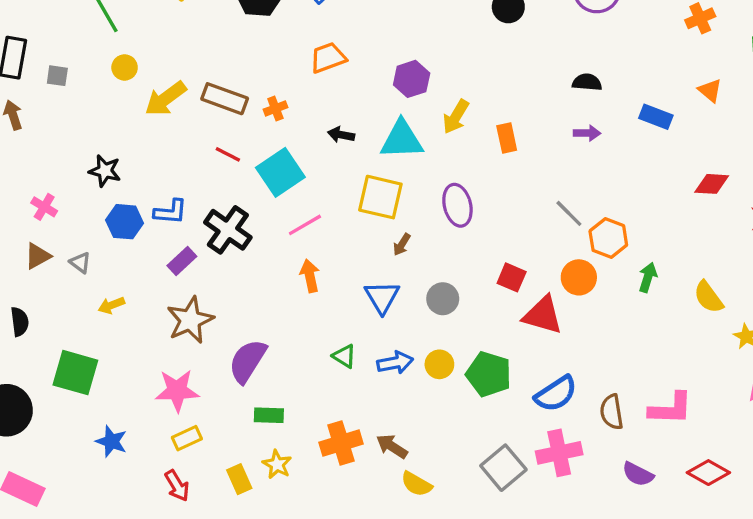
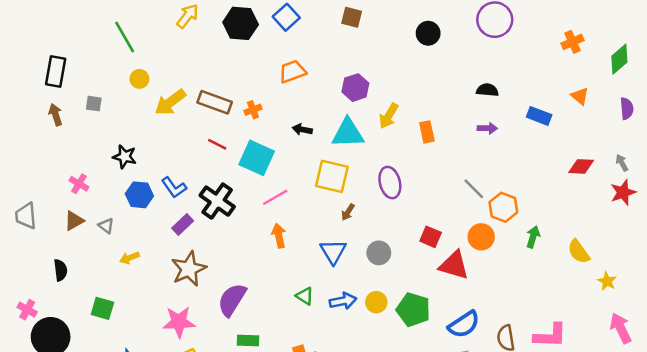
gray square: (57, 76) -> (94, 104), moved
cyan square: (280, 172) -> (257, 158), turned -32
blue L-shape: (170, 212) -> (174, 187), turned 50
green square: (75, 373) -> (102, 308), size x0.7

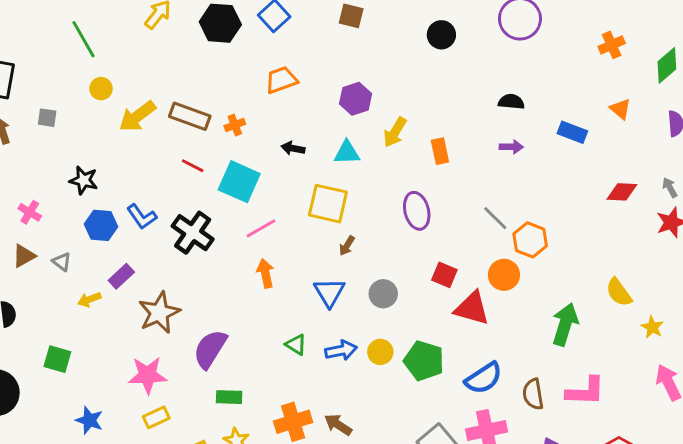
cyan triangle: (348, 133) -> (347, 153), size x0.7
purple ellipse: (390, 183) -> (417, 211), moved
purple rectangle: (183, 224) -> (121, 276), moved
green arrow: (533, 237) -> (565, 324), moved, size x1.6

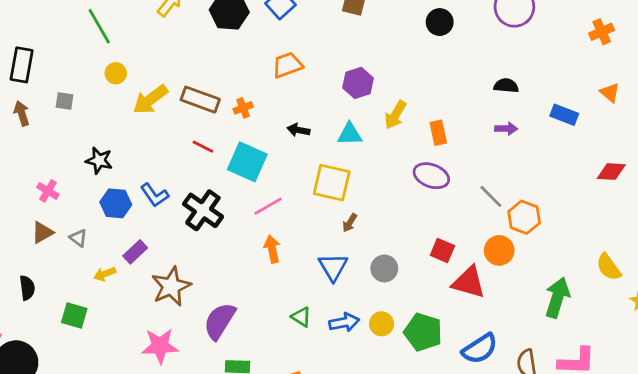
purple ellipse: (417, 211) -> (431, 176), moved, turned -56
green square: (57, 359) -> (74, 315), moved

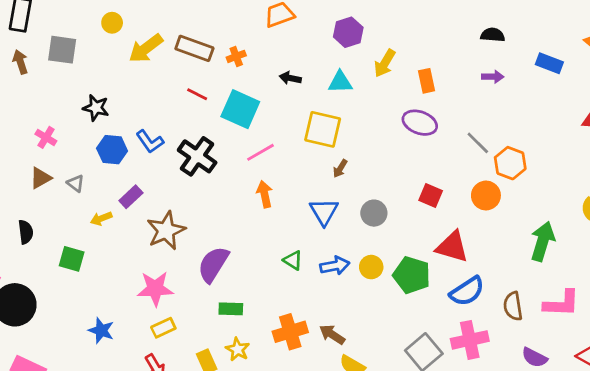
gray square: (65, 101) -> (62, 50), size x1.6
red triangle: (469, 282) -> (452, 247), moved

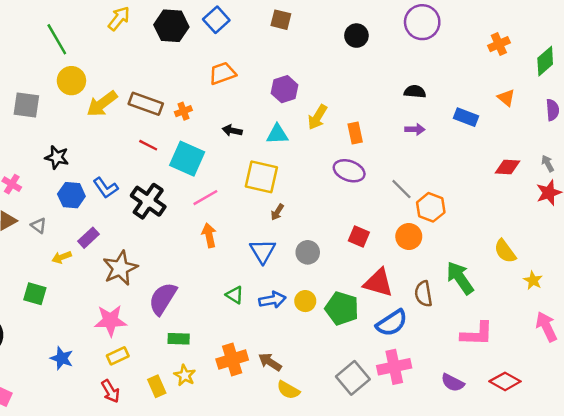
yellow circle: (112, 23) -> (71, 81), size x1.5
green arrow: (543, 241) -> (460, 278), turned -52
brown semicircle: (513, 306) -> (423, 294), moved

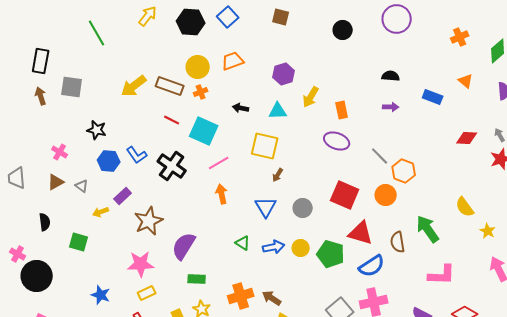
yellow circle: (71, 81) -> (198, 67), moved
red square: (359, 237) -> (345, 195), size x1.6

